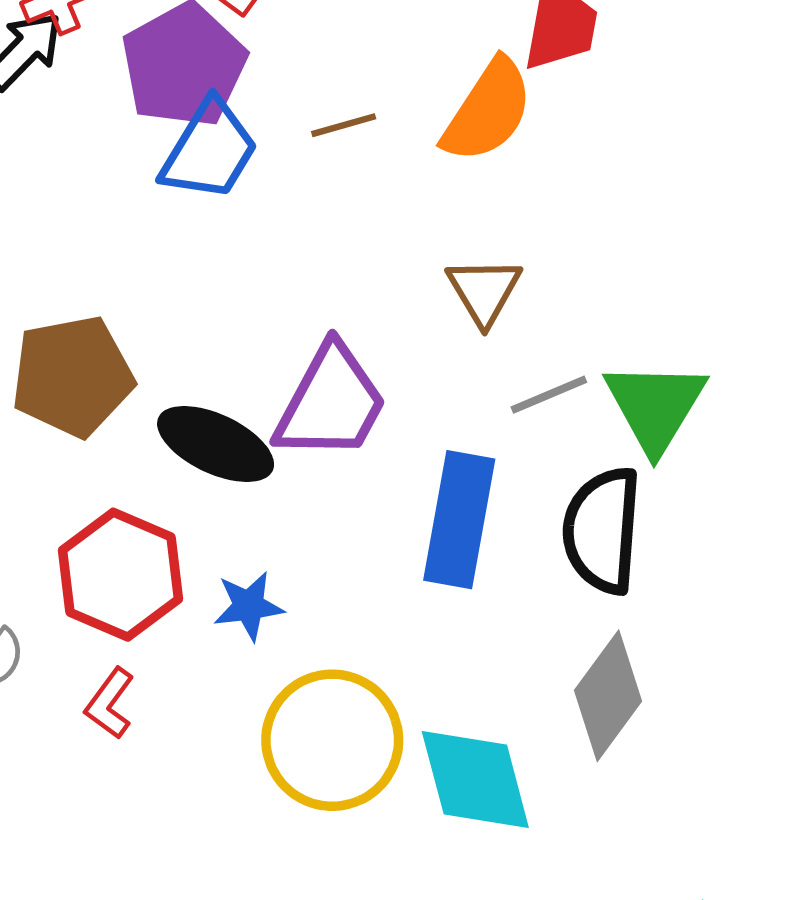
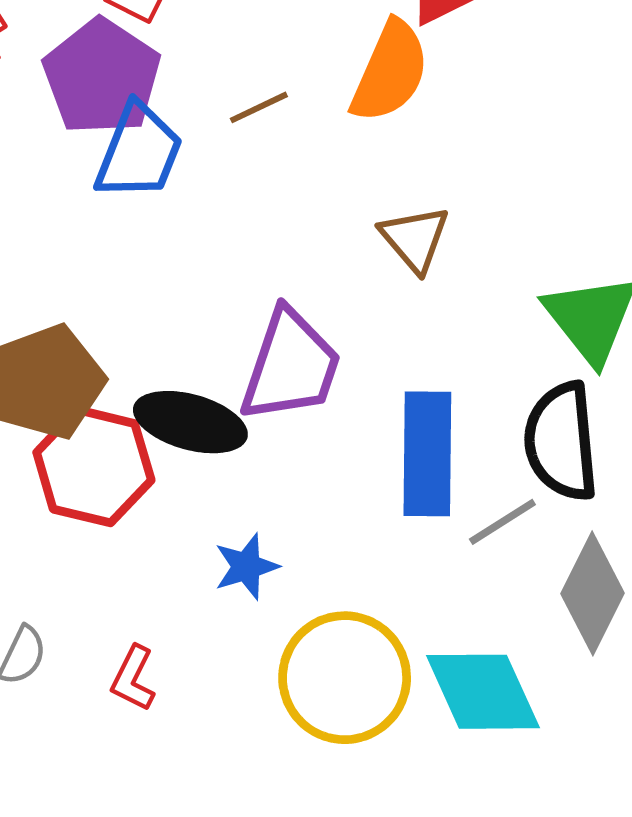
gray line: (549, 395) -> (502, 522), moved
red hexagon: (121, 575) -> (94, 466), moved

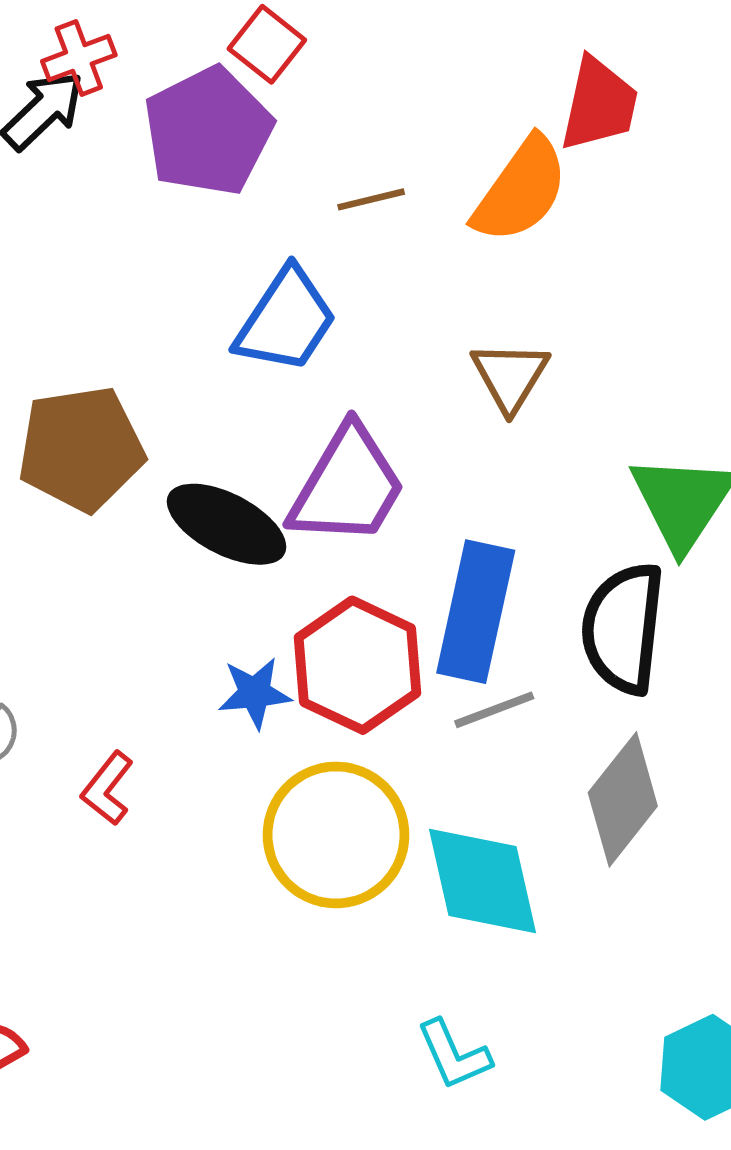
blue trapezoid: (139, 152) -> (286, 320), moved
red hexagon: (94, 466) -> (357, 665), moved
gray line: (502, 522) -> (494, 710), moved

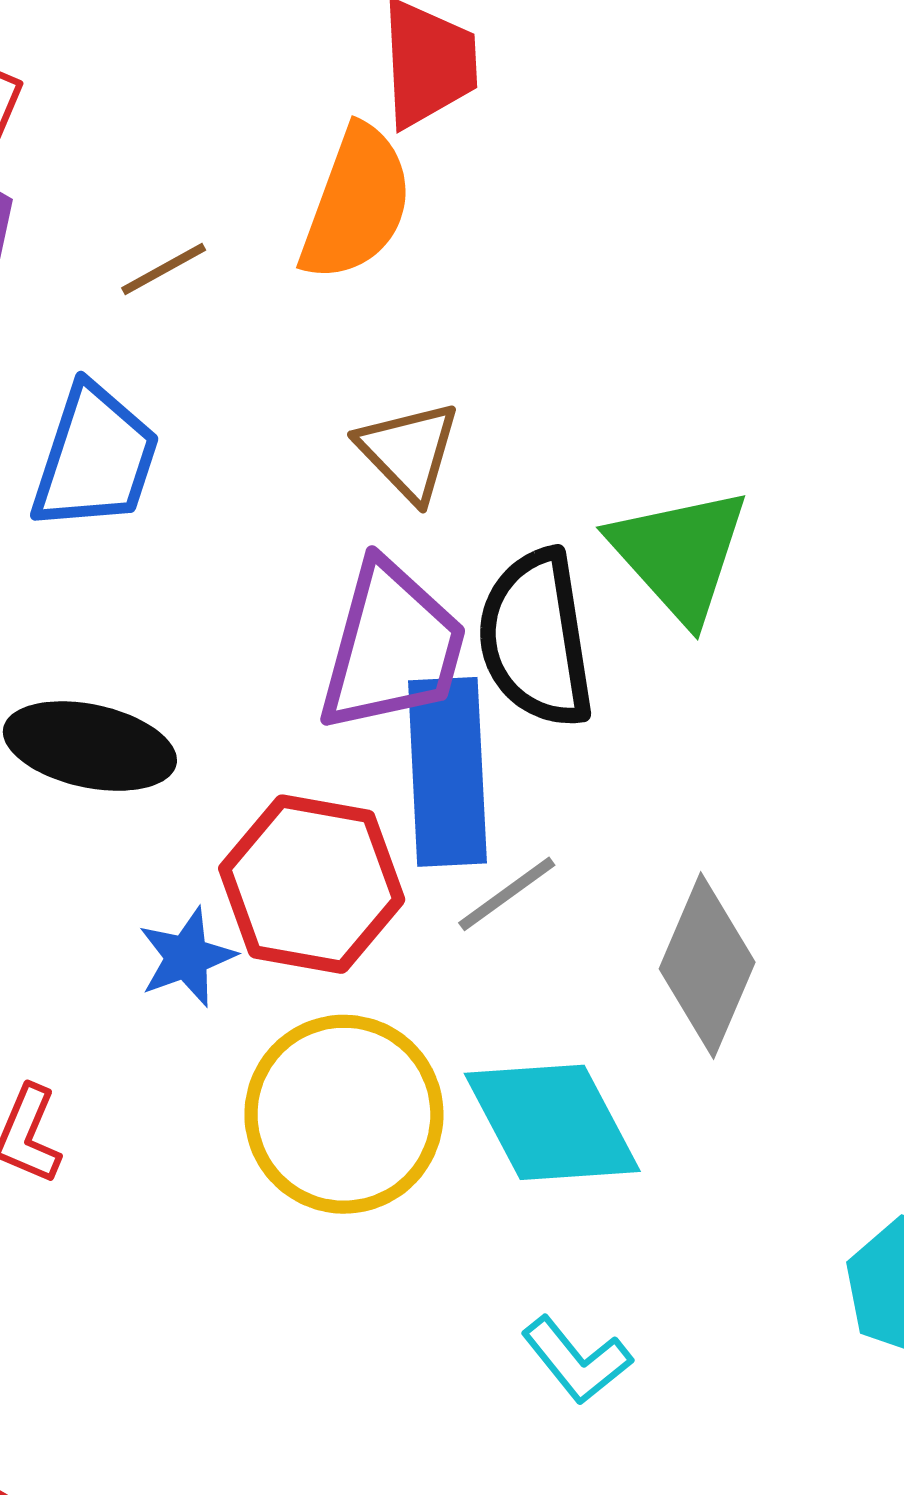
purple trapezoid: (347, 486) -> (392, 647), moved
black semicircle: (623, 628) -> (536, 639), moved

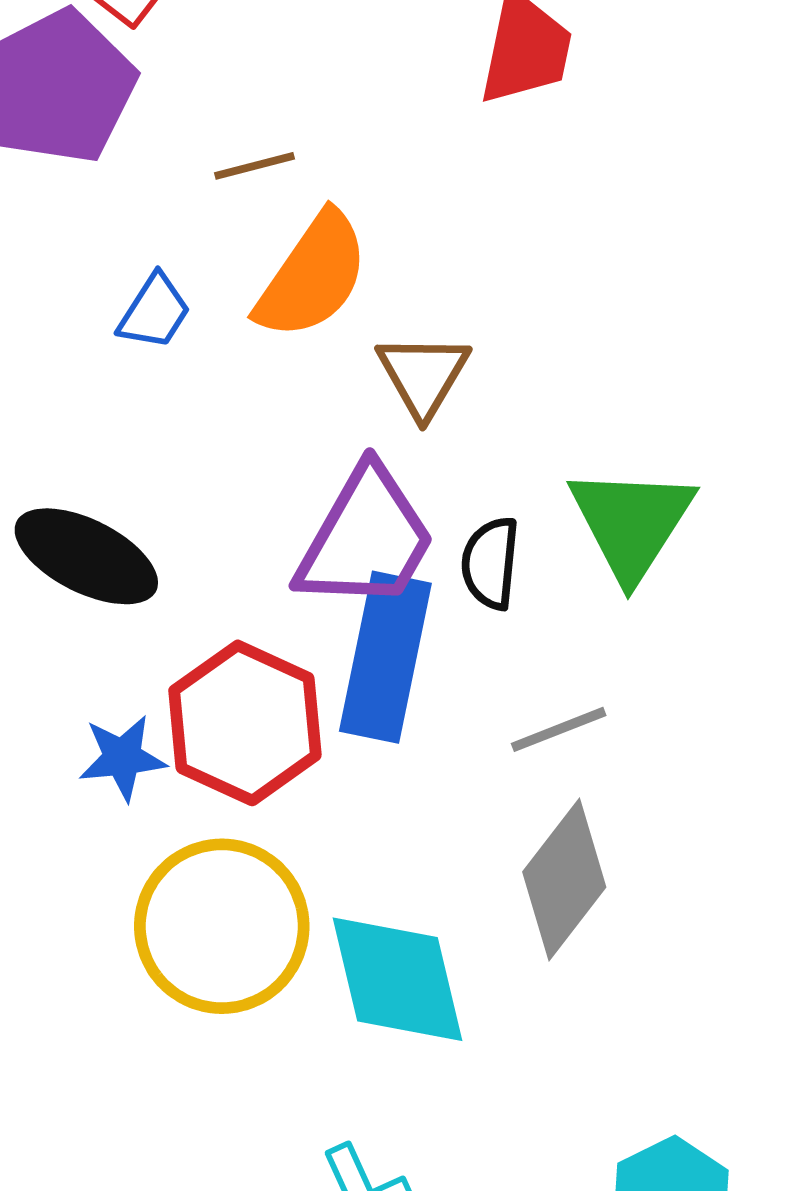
orange semicircle: (356, 203) -> (312, 276), moved
blue trapezoid: (95, 458) -> (154, 312), size x0.6
black semicircle: (536, 639) -> (490, 563), size x0.6
gray line: (507, 894) -> (559, 729), moved

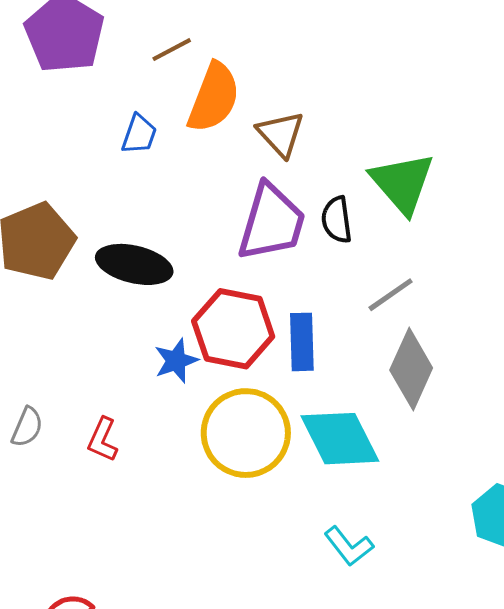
blue rectangle: (385, 657) -> (302, 342), moved, size x0.7

